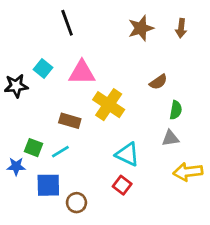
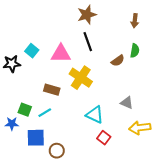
black line: (67, 23) -> (88, 42), moved
brown star: (141, 28) -> (87, 15), moved
green semicircle: (176, 110) -> (135, 51), moved
gray triangle: (170, 138) -> (127, 103), turned 32
red square: (122, 185) -> (104, 138), moved

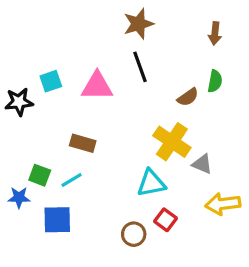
cyan square: (32, 51) -> (51, 81), turned 32
yellow cross: (81, 78) -> (172, 142), moved
cyan triangle: (95, 115) -> (151, 183), turned -36
brown circle: (57, 151) -> (134, 234), moved

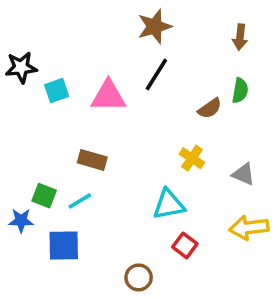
black line: (140, 67) -> (156, 75), turned 52
black star: (19, 102) -> (21, 67), moved
yellow cross: (172, 142) -> (192, 158), size x0.6
gray triangle: (202, 164) -> (244, 174), moved
brown circle: (134, 234) -> (139, 277), moved

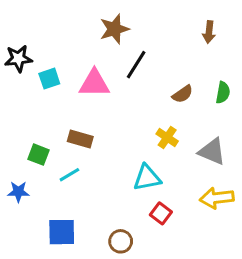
brown star: (155, 26) -> (114, 29), moved
green semicircle: (240, 91) -> (223, 93), moved
gray triangle: (244, 174) -> (212, 151), size x1.4
green square: (44, 196) -> (38, 155), moved
blue square: (64, 245) -> (62, 232), moved

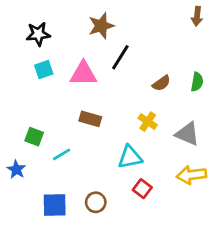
brown arrow: (209, 32) -> (197, 16), moved
black star: (18, 58) -> (38, 34), moved
brown rectangle: (80, 139) -> (90, 119), moved
blue star: (18, 192) -> (16, 169), turned 30
brown circle: (121, 241) -> (96, 202), moved

